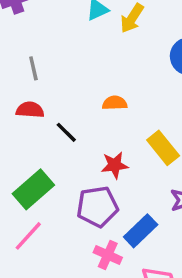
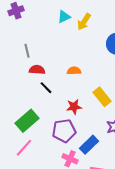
red semicircle: (30, 110) -> (37, 70), moved

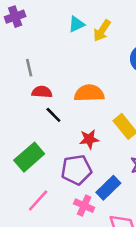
orange semicircle: (74, 71) -> (89, 93), size x1.6
pink line: (24, 148) -> (38, 200), moved

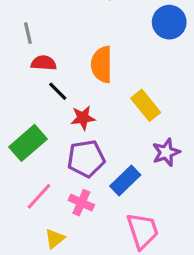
orange semicircle: (89, 93) -> (102, 64), turned -88
red star: (89, 139) -> (83, 118), moved
pink cross: (84, 206) -> (81, 203), moved

